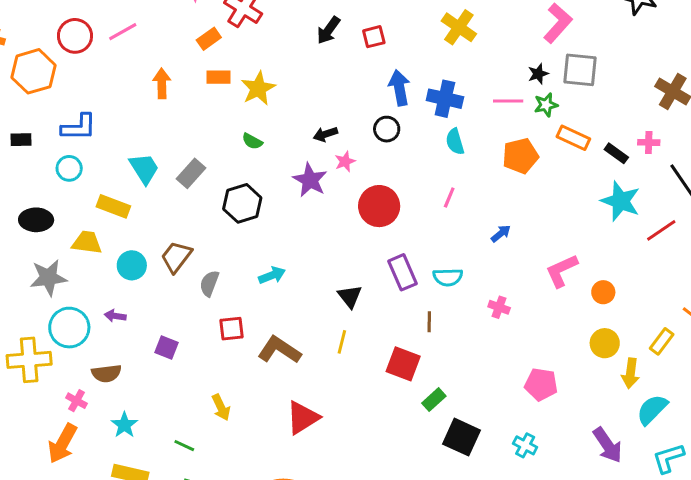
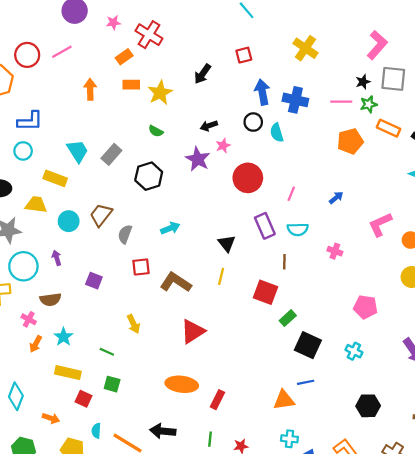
black arrow: (328, 30) -> (202, 74), moved
cyan semicircle: (455, 142) -> (277, 133), moved
pink line: (449, 198) -> (291, 194), moved
purple arrow: (115, 316) -> (57, 258), turned 64
orange arrow: (62, 444) -> (36, 344), moved, size x0.6

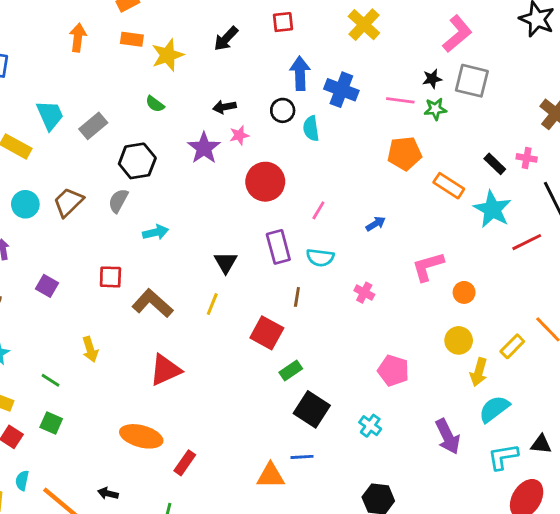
orange rectangle: (389, 128) -> (449, 186), moved
gray semicircle: (125, 234) -> (118, 201), moved
black arrow: (163, 431) -> (108, 493), size x0.6

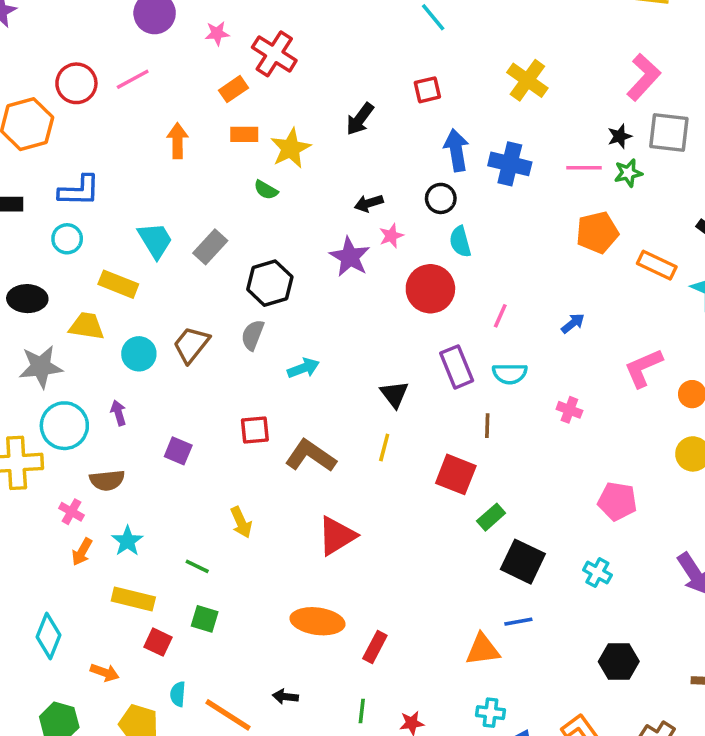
green semicircle: (155, 104) -> (266, 190), moved
cyan semicircle: (311, 128) -> (460, 242), moved

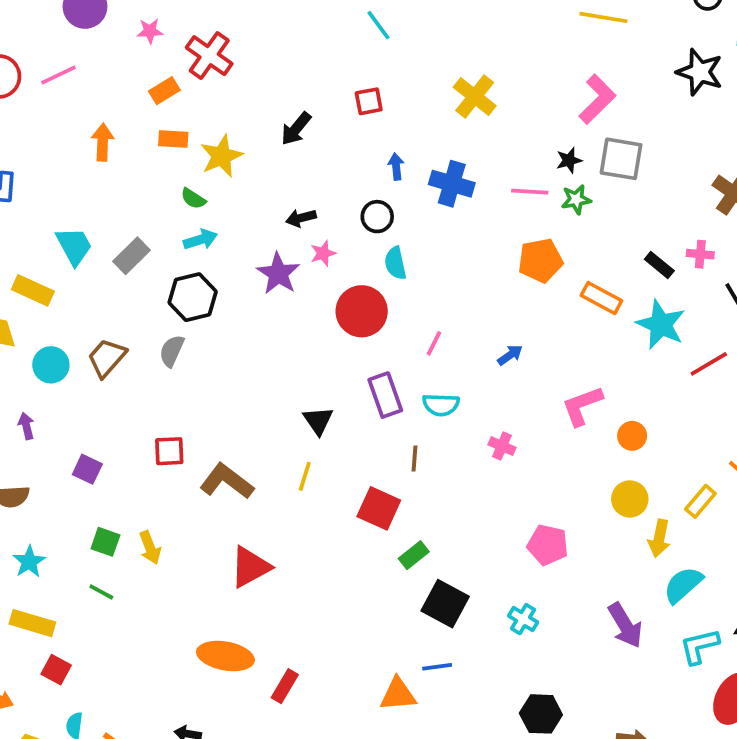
blue arrow: (456, 150) -> (396, 167), size x0.6
cyan arrow: (303, 368) -> (200, 240), moved
green square: (205, 619) -> (105, 542), moved

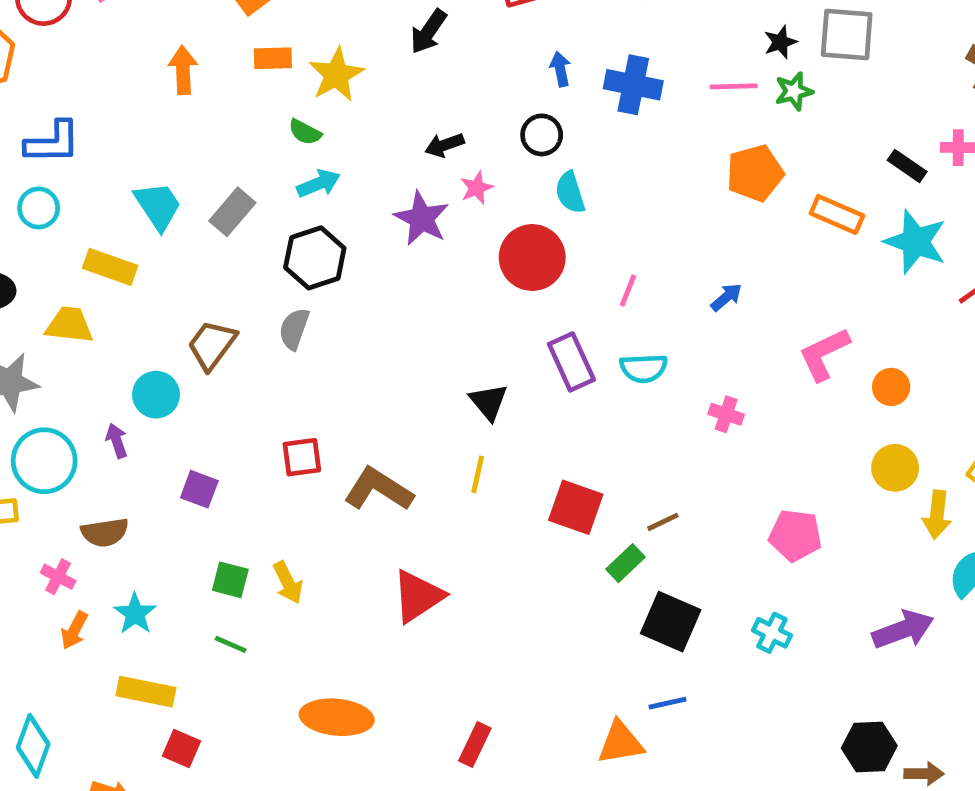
cyan circle: (51, 365) -> (156, 395), moved
brown line: (415, 458) -> (663, 522), moved, turned 65
purple arrow: (625, 625) -> (903, 630), turned -75
orange ellipse: (225, 656) -> (337, 717), moved
black hexagon: (541, 714) -> (869, 747), moved

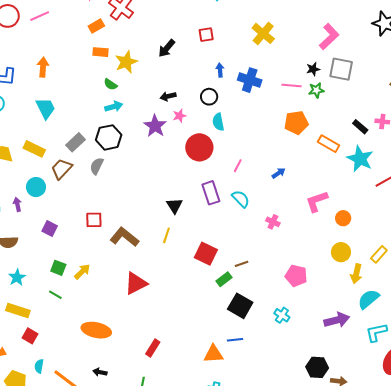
orange arrow: (183, 70) -> (43, 67), moved
gray rectangle: (232, 212) -> (75, 142), moved
yellow rectangle: (110, 267) -> (34, 149), moved
cyan semicircle: (644, 368) -> (241, 199), turned -138
yellow arrow: (288, 583) -> (82, 272), turned -114

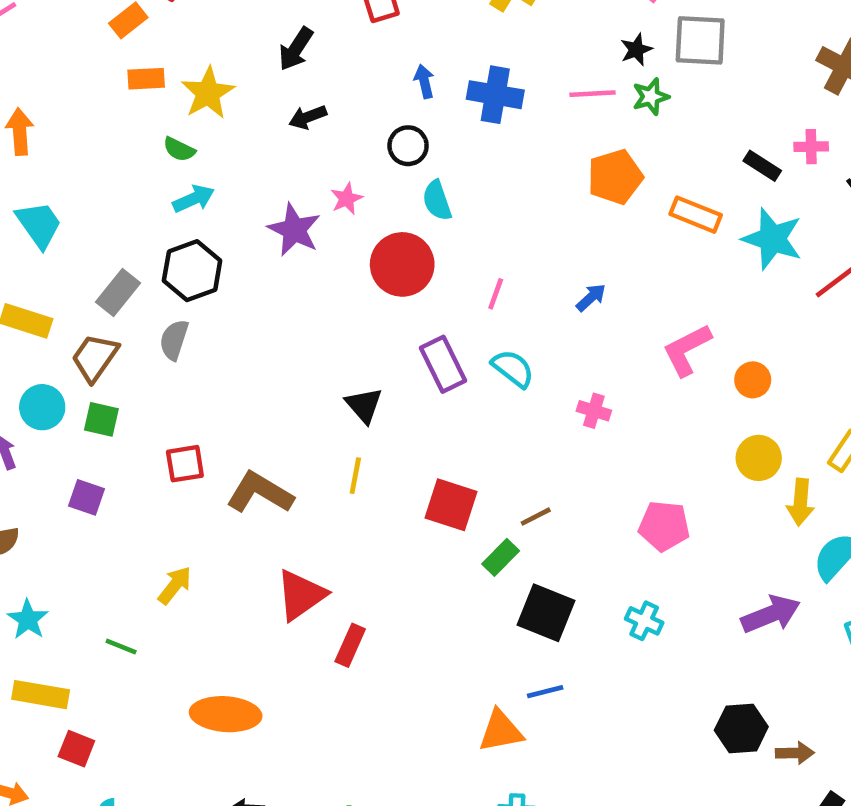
black arrow: (168, 96) -> (308, 117), moved
green square: (58, 268) -> (101, 419), moved
red rectangle: (153, 348) -> (350, 645), moved

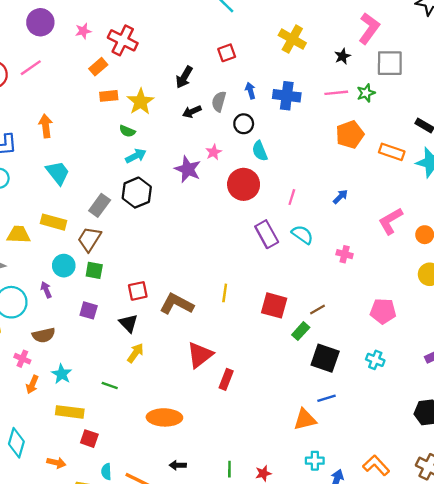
black star: (636, 50) -> (342, 56), moved
gray semicircle: (174, 340) -> (219, 101), moved
black triangle: (364, 405) -> (128, 323), moved

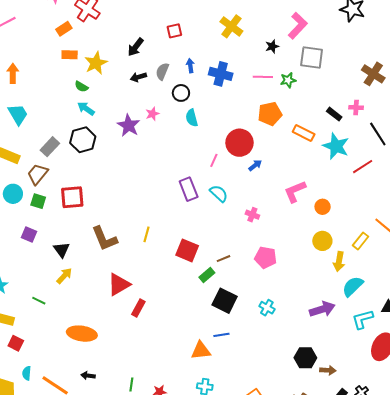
cyan arrow: (136, 156) -> (86, 109), turned -126
red circle: (244, 184) -> (240, 143), moved
red square: (138, 291) -> (72, 197), moved, size x1.4
brown L-shape: (177, 304) -> (104, 239), turned -148
pink pentagon: (383, 311) -> (266, 257), moved

